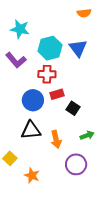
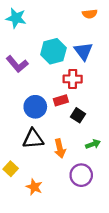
cyan star: (20, 29) -> (16, 18), moved
red cross: (47, 74) -> (73, 79), moved

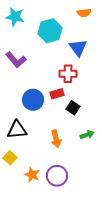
cyan hexagon: (53, 51) -> (50, 31), moved
black triangle: (33, 139) -> (17, 130), moved
purple circle: (81, 175) -> (57, 176), moved

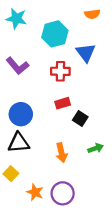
red cross: (68, 74) -> (60, 71), moved
blue circle: (33, 100) -> (21, 114), moved

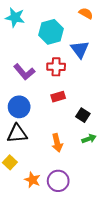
orange semicircle: (92, 14) -> (86, 13), turned -144
purple L-shape: (17, 66) -> (24, 72), moved
black square: (80, 119) -> (83, 115), moved

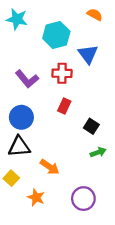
red rectangle: (58, 97) -> (64, 106), turned -48
orange arrow: (57, 143) -> (50, 167), moved, turned -42
purple circle: (58, 181) -> (83, 199), moved

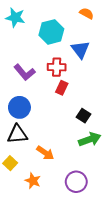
red rectangle: (64, 106) -> (62, 88), moved
green arrow: (98, 152) -> (90, 139), size x1.5

